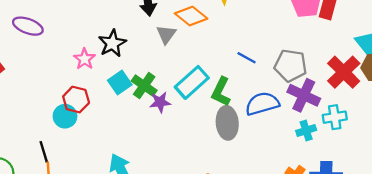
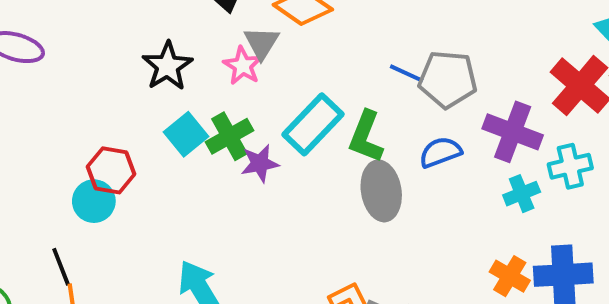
pink star: (84, 59) -> (243, 66), moved
gray pentagon: (291, 66) -> (448, 79), moved
green cross: (144, 86) -> (229, 136), turned 30
blue semicircle: (262, 104) -> (440, 152), size x0.7

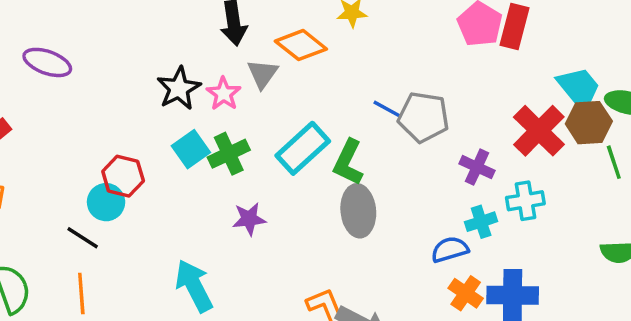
pink star: (243, 66) -> (224, 94), moved
purple cross: (513, 132) -> (477, 167), size x0.7
blue semicircle: (440, 152) -> (450, 249), moved
purple star: (260, 163) -> (249, 219), moved
black line: (61, 267) -> (83, 238), moved, turned -40

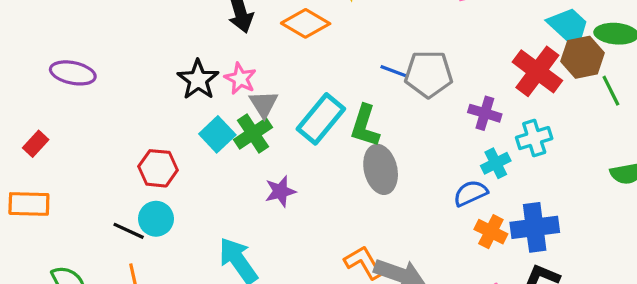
gray triangle: (263, 74) -> (264, 104), moved
cyan circle: (106, 202) -> (156, 219), moved

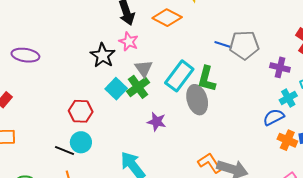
pink star: (240, 79) -> (129, 42), moved
gray ellipse: (381, 169) -> (197, 100), moved
purple star: (280, 191) -> (157, 122), turned 30

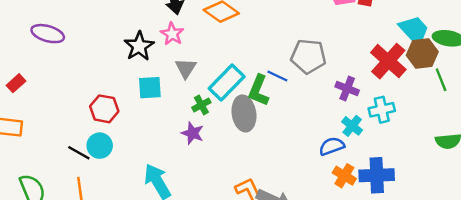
blue line: (223, 45) -> (277, 76), moved
green cross: (138, 87) -> (201, 105), moved, size x0.7
cyan square: (116, 89) -> (150, 88), turned 35
cyan cross: (288, 98) -> (352, 126), turned -30

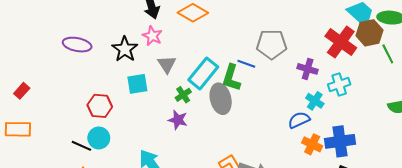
purple ellipse: (48, 34) -> (77, 45), moved

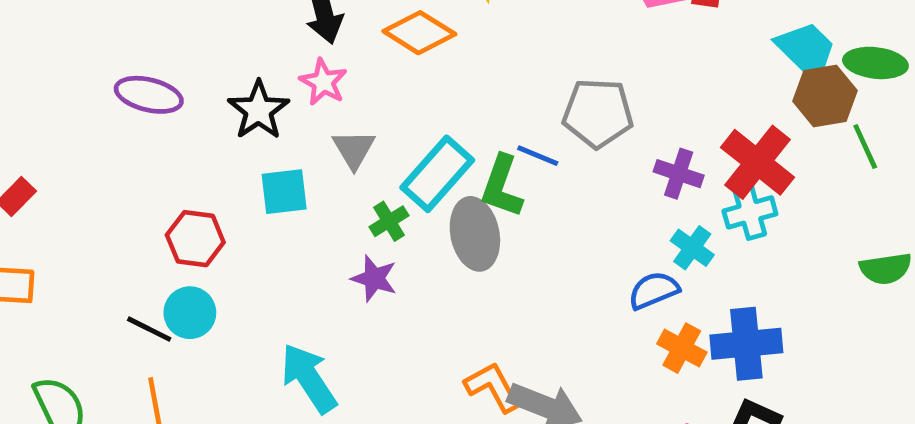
red cross: (341, 42) -> (758, 162), moved

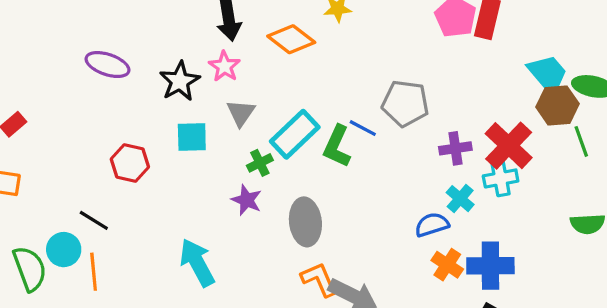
purple cross: (679, 174) -> (455, 148), turned -32
gray ellipse: (475, 234) -> (305, 222), moved
cyan circle: (190, 313) -> (64, 250), moved

